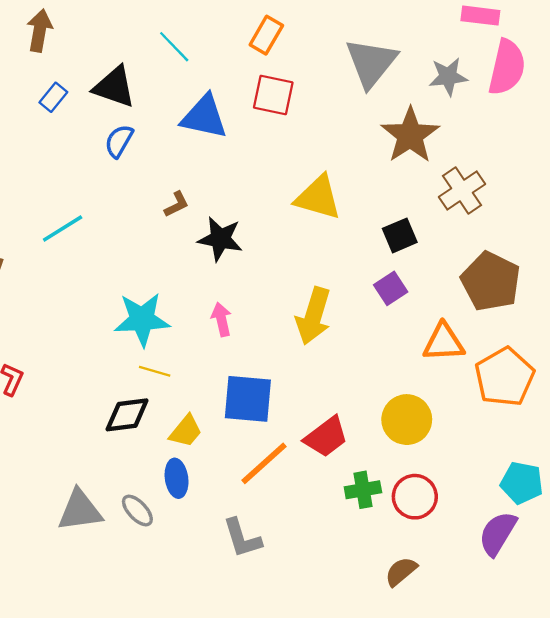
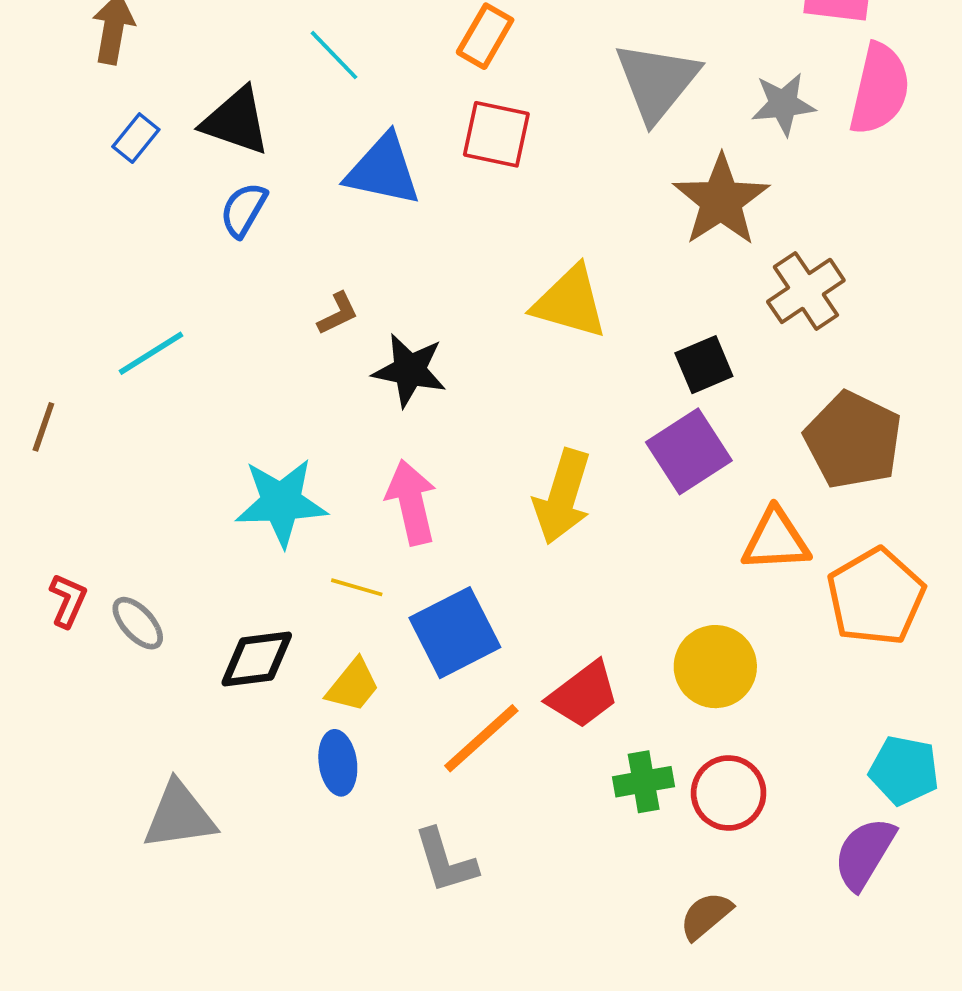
purple square: (391, 288) -> (689, 451), size x1.5
pink arrow: (221, 319) -> (411, 502), size x1.5
yellow line: (155, 371) -> (357, 587), moved
blue square: (248, 399) -> (455, 633), turned -32
gray ellipse: (137, 510) -> (138, 623), moved

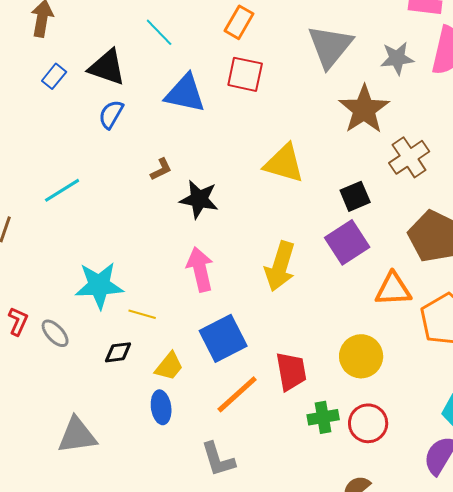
cyan star: (281, 502) -> (99, 285), moved
yellow line: (357, 587) -> (142, 314), moved
black diamond: (257, 659) -> (118, 352), size x0.7
red trapezoid: (583, 695) -> (291, 371), turned -63

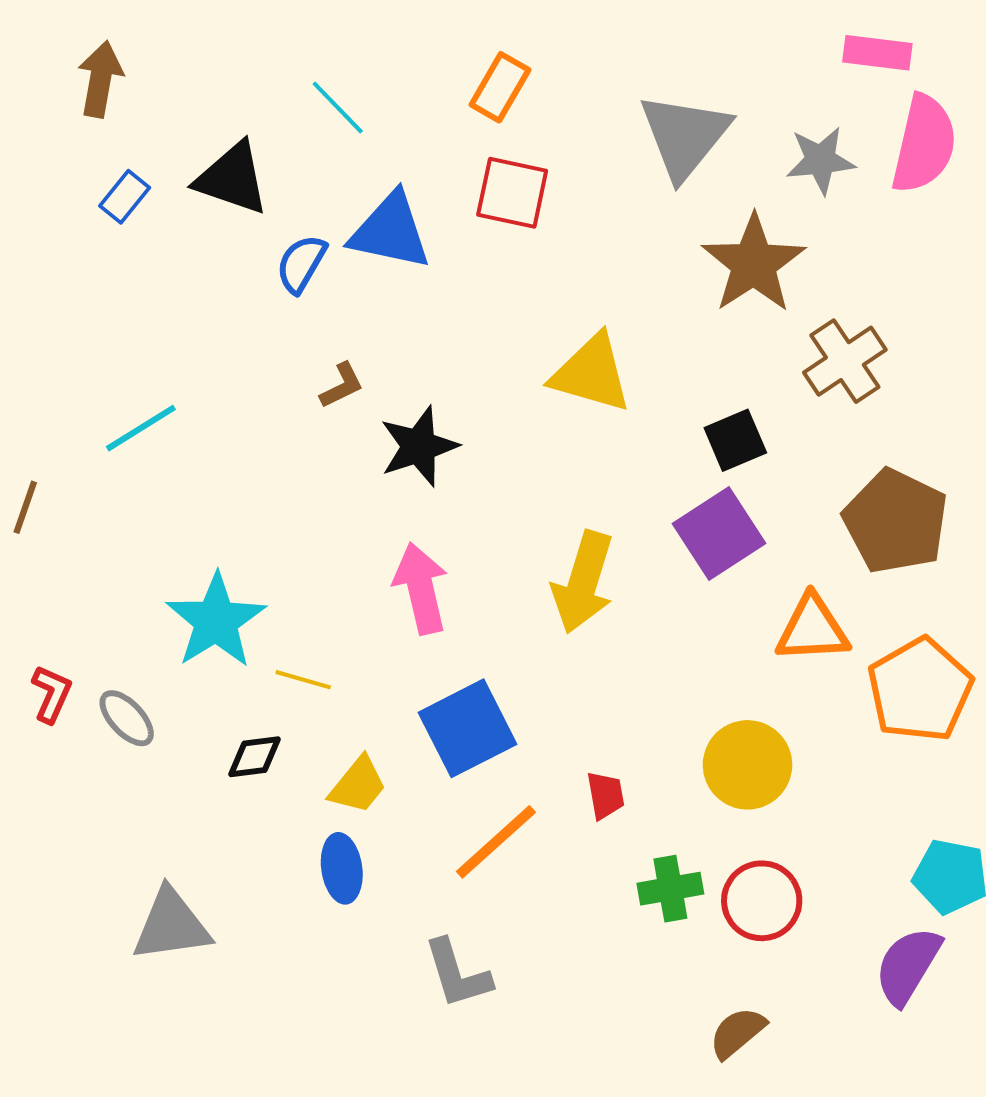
blue semicircle: (111, 114) -> (301, 264), moved
black star: (199, 199) -> (419, 446), turned -30
cyan star: (99, 285) -> (216, 621), turned -30
red trapezoid: (291, 371) -> (605, 795), size x0.6

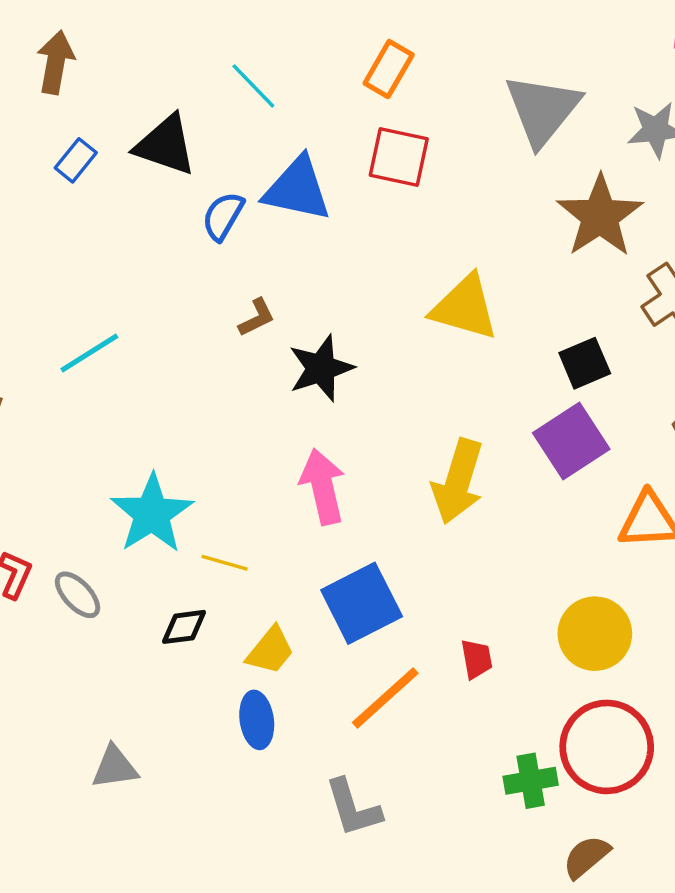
green cross: (670, 889) -> (531, 781), moved
red circle: (762, 901) -> (607, 747), size x1.4
gray triangle: (171, 925) -> (115, 767), size x0.7

